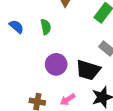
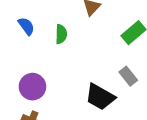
purple circle: (56, 64) -> (32, 87), moved

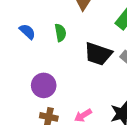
black trapezoid: (100, 97) -> (98, 54), moved

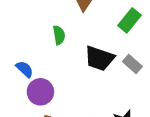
blue semicircle: (27, 32) -> (25, 69), moved

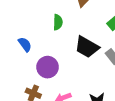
purple circle: (40, 92) -> (48, 67), moved

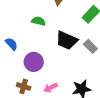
green semicircle: (58, 22) -> (38, 21), turned -72

